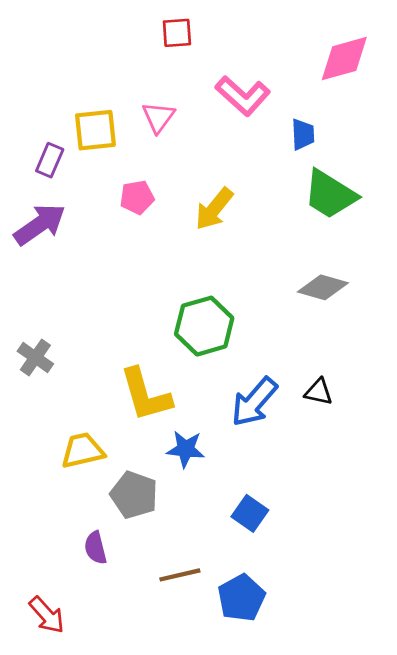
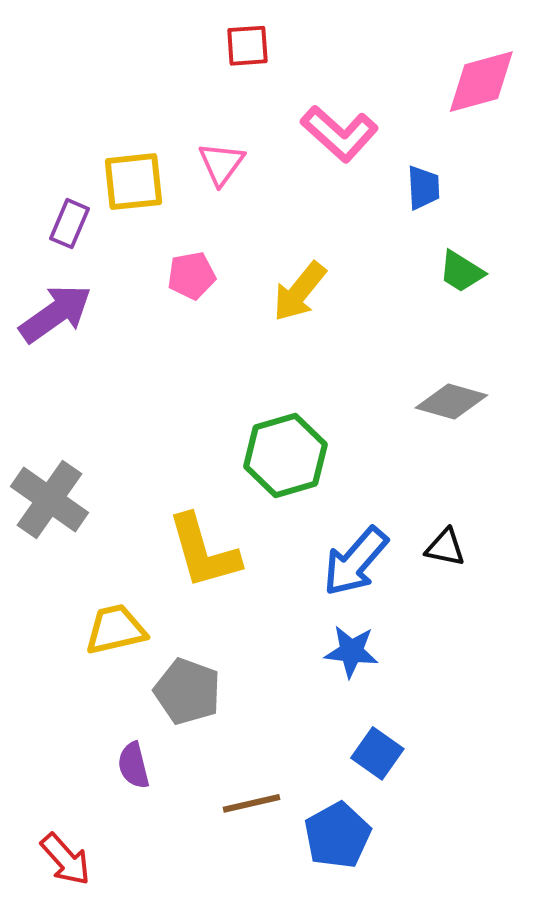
green trapezoid: (330, 194) -> (461, 272), size x0.6
gray cross: (35, 358) -> (50, 499), size x1.5
blue star: (186, 449) -> (351, 651), moved
blue square: (250, 513) -> (377, 753), moved

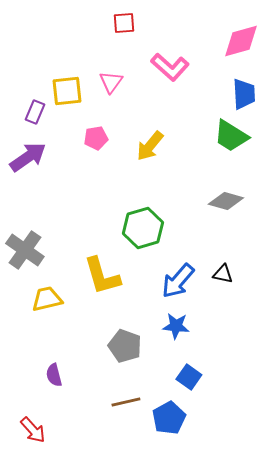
blue trapezoid: (423, 188) -> (244, 94), moved, size x1.4
green trapezoid: (461, 272) -> (231, 136), size x1.5
yellow trapezoid: (115, 629) -> (47, 299), moved
gray pentagon: (187, 691) -> (125, 346), moved
purple semicircle: (133, 765) -> (54, 375), moved

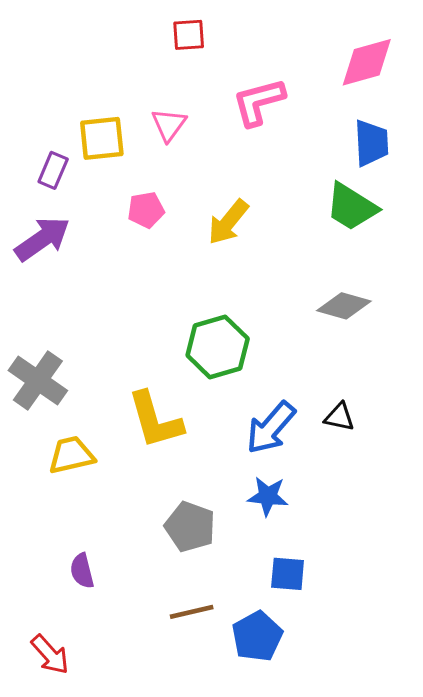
pink L-shape: (170, 67) -> (259, 102), turned 123
blue square: (189, 377) -> (288, 574), turned -30

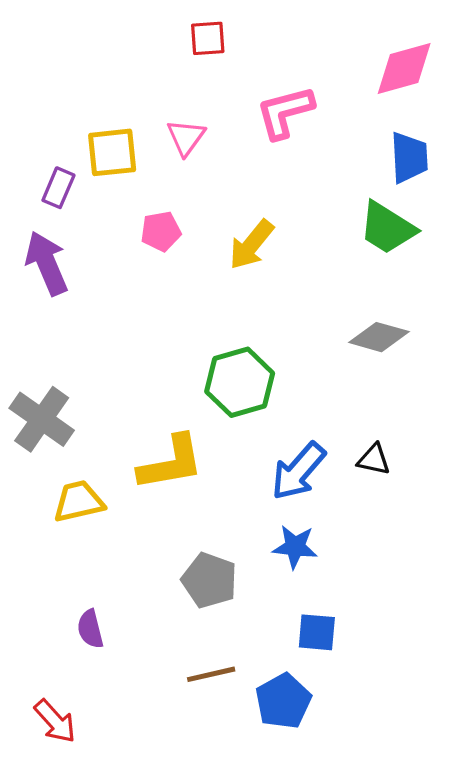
purple arrow: (42, 239) -> (47, 263), turned -78
yellow L-shape: (155, 420) -> (171, 463), turned -84

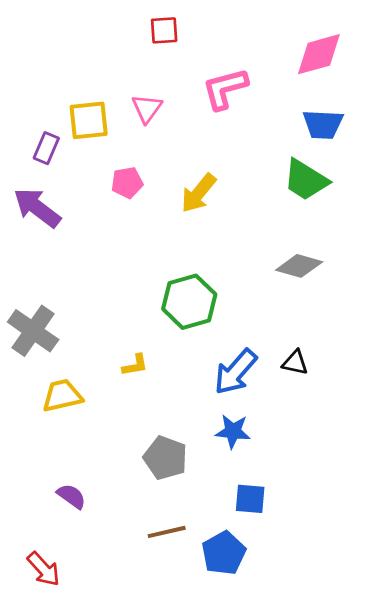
blue trapezoid: (409, 157) -> (323, 124), turned 96
purple arrow: (47, 263) -> (37, 208), turned -30
yellow L-shape: (171, 463) -> (135, 365), size x0.5
purple semicircle: (90, 629) -> (71, 496), turned 140

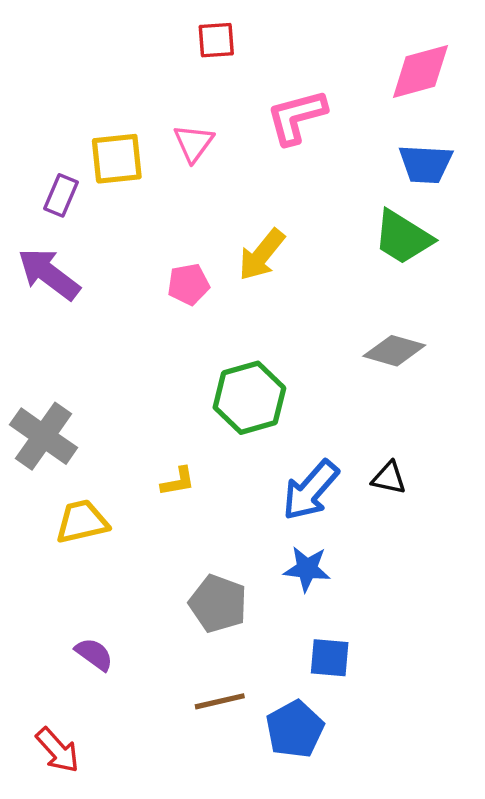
pink pentagon: (127, 183) -> (188, 284), moved

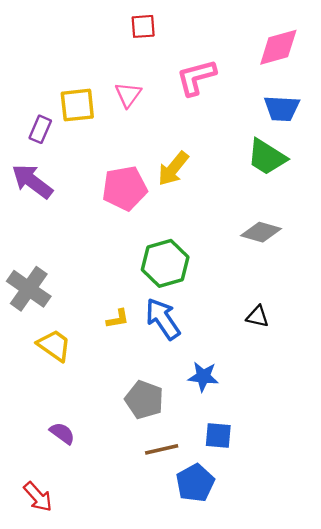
pink pentagon: (188, 284) -> (125, 188), size x1.6
blue arrow: (310, 490) -> (163, 319), moved, turned 105
yellow trapezoid: (82, 522) -> (54, 345), turned 48
brown line: (220, 701) -> (162, 449), moved

